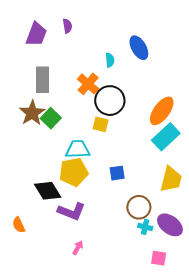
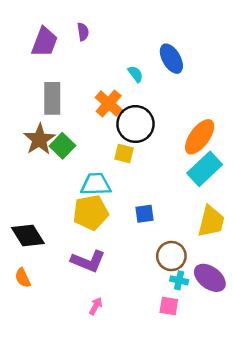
cyan semicircle: (110, 60) -> (135, 74), turned -32
black diamond: (48, 191) -> (28, 236), moved
pink square: (159, 258) -> (169, 306), moved

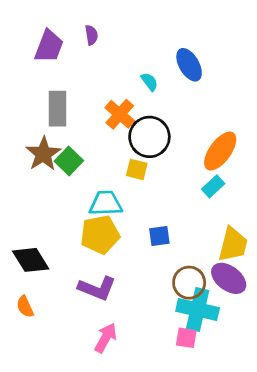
cyan rectangle: (205, 169) -> (213, 186), moved, size x0.6
purple ellipse: (210, 278) -> (229, 278), moved
cyan cross: (179, 280) -> (198, 309), size x2.0
pink arrow: (96, 306) -> (106, 338), size x1.5

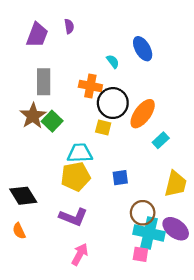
orange cross: (120, 114) -> (90, 86), turned -30
orange ellipse: (220, 151) -> (143, 114), moved
purple ellipse: (229, 278) -> (176, 229), moved

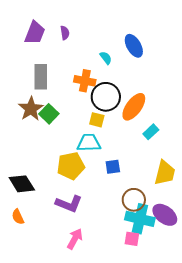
purple semicircle: (69, 26) -> (65, 33), moved
cyan trapezoid: (80, 153) -> (89, 143), moved

